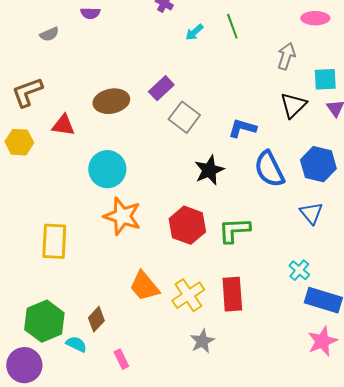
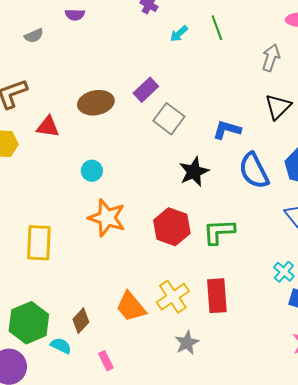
cyan circle: (107, 169) -> (92, 171), size x0.6
orange trapezoid: (144, 286) -> (131, 307), moved

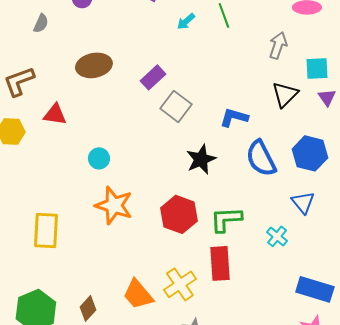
gray semicircle: (34, 36) -> (41, 23), turned -42
brown ellipse: (96, 103) -> (94, 65), moved
cyan cross: (284, 272) -> (277, 236), moved
red rectangle: (217, 296) -> (220, 263), moved

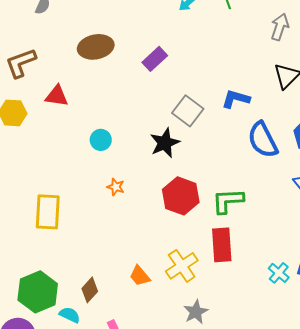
gray square: (176, 106) -> (188, 111), moved
black star: (201, 159) -> (165, 143), moved
orange star: (114, 205) -> (116, 187), size x0.5
cyan cross: (277, 236) -> (279, 273), moved
orange trapezoid: (138, 294) -> (140, 276), size x0.7

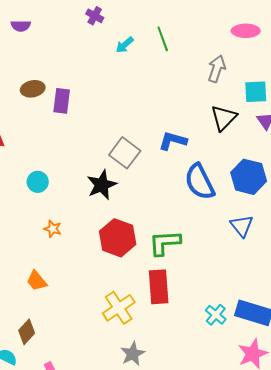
brown ellipse: (96, 47) -> (33, 89), size x0.7
purple rectangle: (155, 59) -> (62, 101), moved, turned -40
orange trapezoid: (140, 276) -> (37, 281), moved

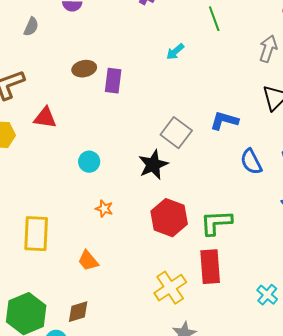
cyan arrow: (125, 45) -> (175, 52), moved
blue semicircle: (200, 182) -> (251, 162), size x0.7
brown diamond: (27, 332) -> (78, 312), turned 30

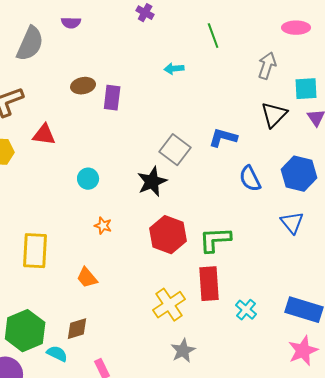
gray semicircle: (31, 27) -> (30, 44), size x1.8
cyan arrow: (175, 52) -> (174, 69), turned 36
cyan cross: (267, 295) -> (246, 310), moved

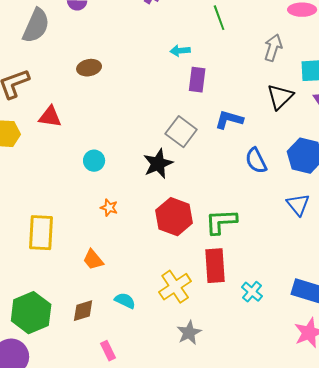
purple rectangle: (112, 98) -> (197, 80), moved
cyan semicircle: (57, 354) -> (125, 301), moved

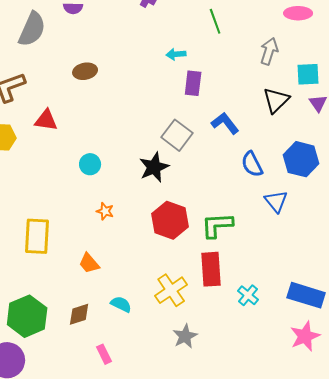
blue L-shape: (229, 120) -> (225, 123), turned 36
blue triangle: (298, 205) -> (276, 201), moved

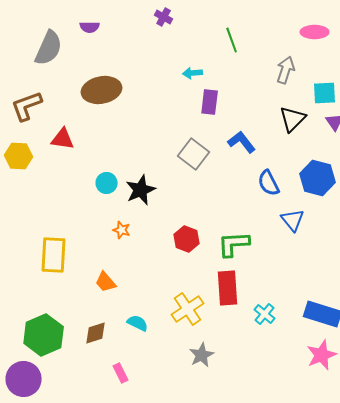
brown ellipse: (85, 71) -> (102, 90), size x1.6
black star: (154, 167) -> (141, 190), moved
red hexagon: (170, 220) -> (187, 239), size x0.7

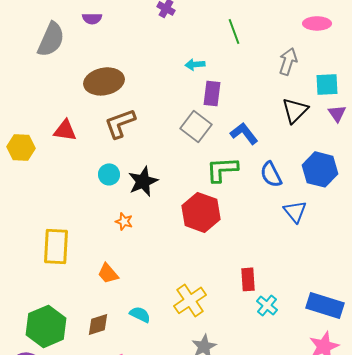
brown L-shape: (27, 106) -> (120, 123), moved
gray square: (194, 154) -> (196, 126), moved
red hexagon: (187, 239) -> (201, 212), moved, size x1.5
green L-shape: (234, 244) -> (222, 169), moved
red rectangle: (228, 288) -> (248, 279), moved, size x0.7

